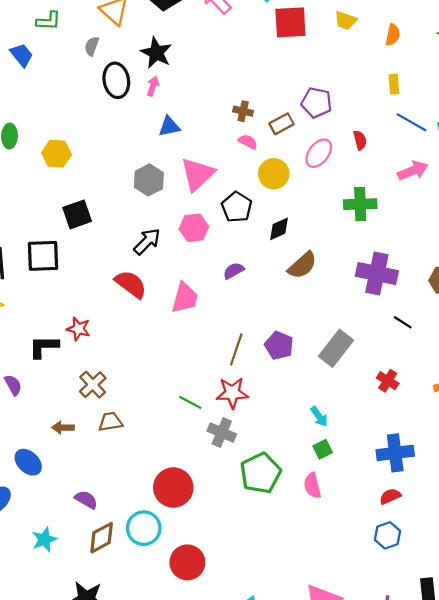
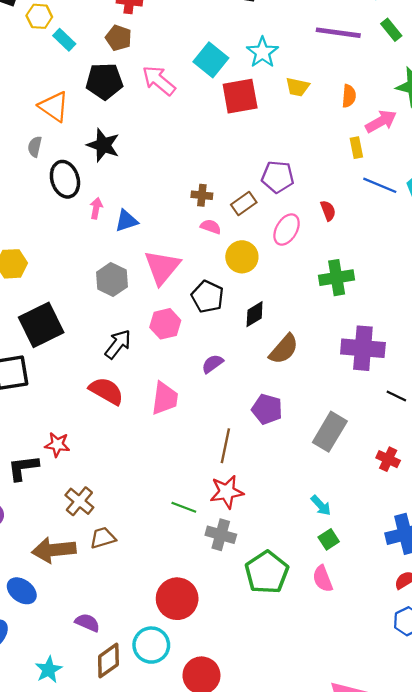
pink arrow: (153, 86) -> (96, 208), moved
pink arrow: (413, 171) -> (381, 121), moved
black square: (77, 214) -> (41, 325), size x1.4
purple pentagon: (279, 345) -> (267, 409), moved
brown arrow: (63, 428) -> (54, 550), size x1.8

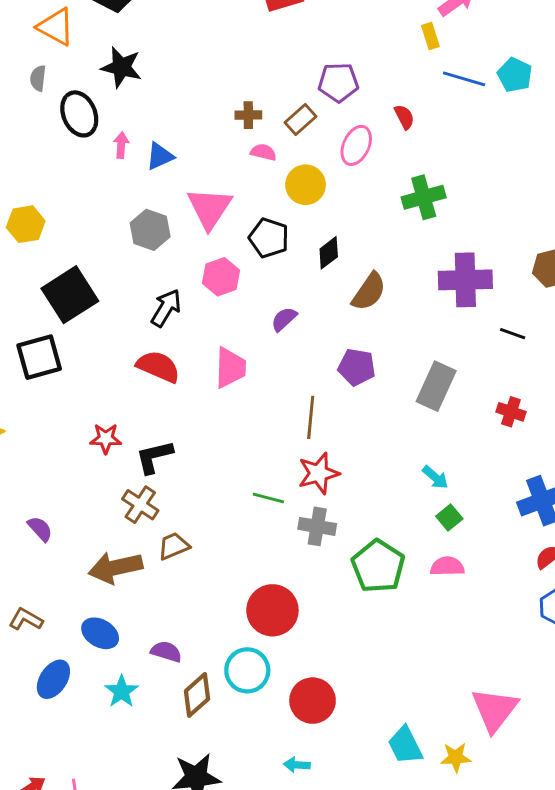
black L-shape: (23, 468) -> (154, 457), moved
pink semicircle: (323, 579) -> (447, 566), turned 116
blue ellipse: (22, 591) -> (100, 633), moved
cyan star: (49, 670) -> (122, 691), moved

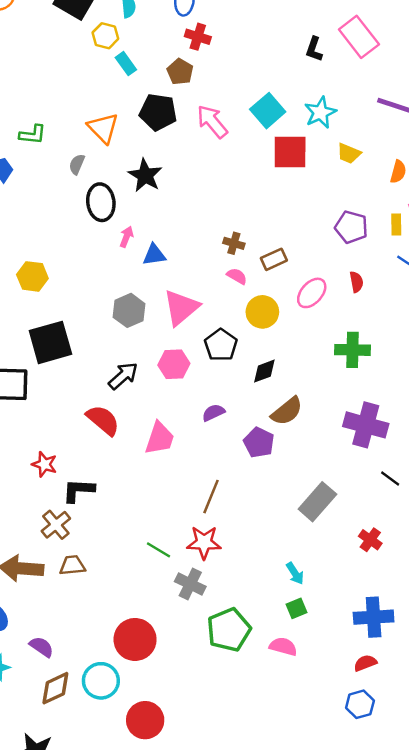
purple pentagon: (338, 82) -> (351, 227), moved
purple pentagon: (357, 367) -> (259, 443), moved

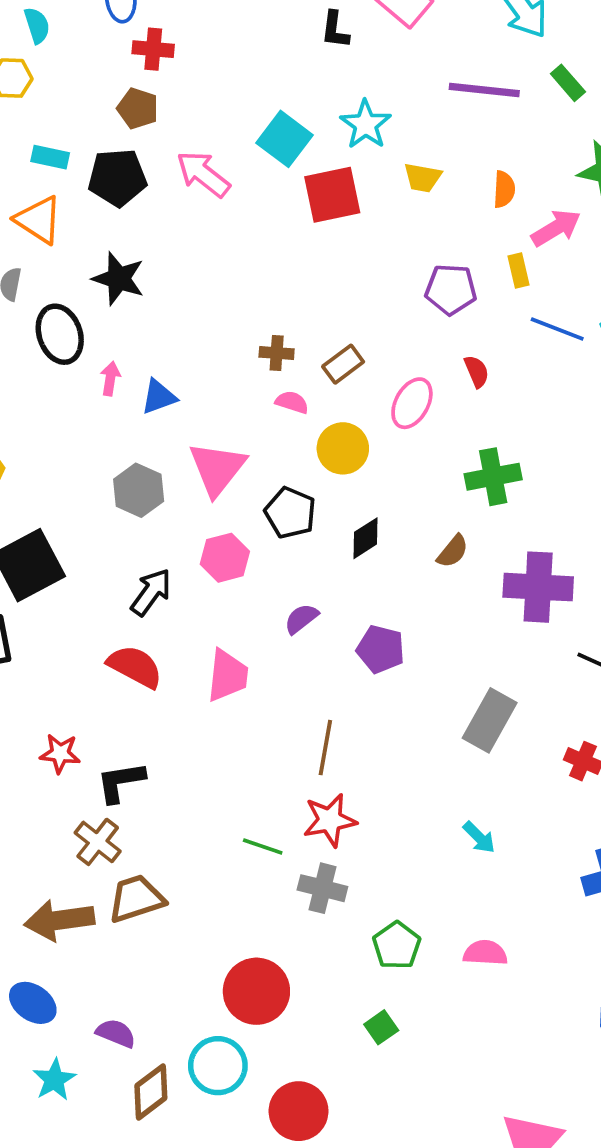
cyan rectangle: (126, 64) -> (50, 157), moved, turned -30
brown semicircle: (287, 411) -> (453, 551), moved, size x0.7
brown trapezoid: (72, 565) -> (136, 899), size x1.4
green square: (297, 608) -> (381, 1027), moved
green pentagon: (229, 630) -> (397, 945), size x0.7

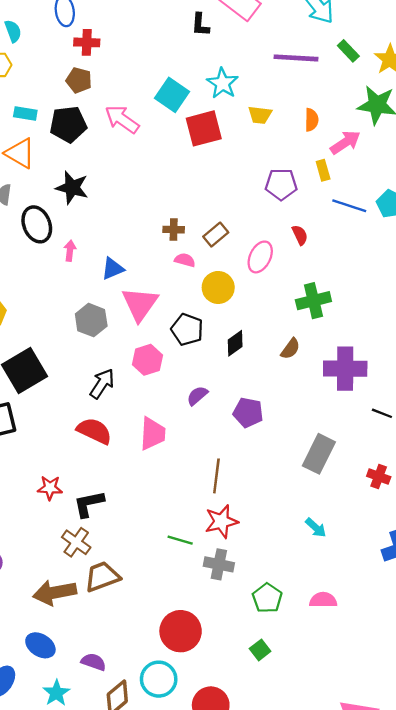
blue triangle: (159, 397) -> (113, 269), moved

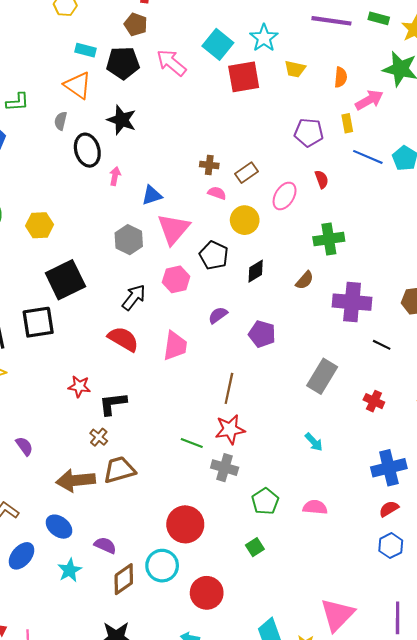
green rectangle: (348, 51) -> (379, 18), turned -36
brown cross: (76, 542) -> (99, 437), size x0.7

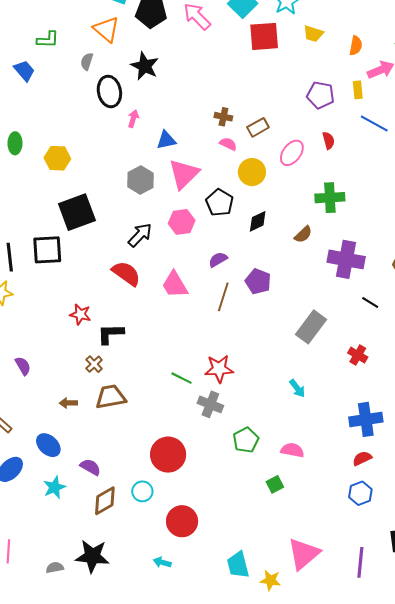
pink trapezoid: (175, 346) -> (175, 285), turned 136
brown line: (229, 388) -> (223, 297), moved
brown arrow: (76, 480) -> (68, 403), size x0.5
green square: (255, 547) -> (275, 484), moved
cyan circle: (162, 566) -> (142, 491), size x0.7

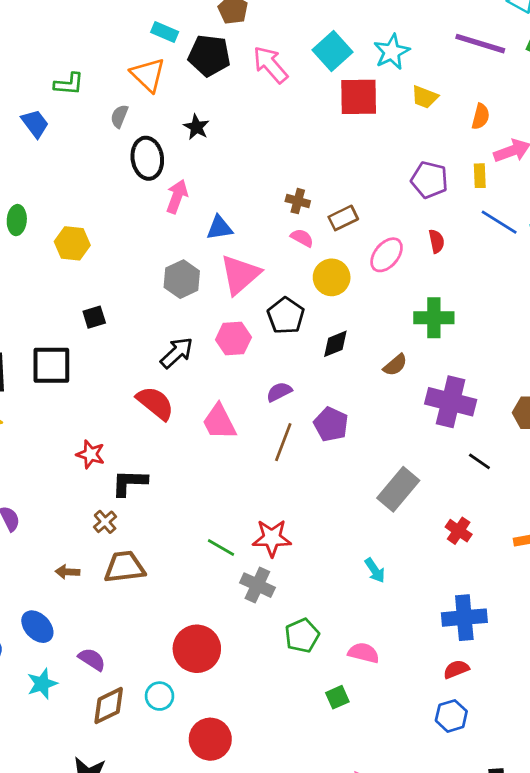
black star: (145, 66) -> (196, 127), size x0.7
pink arrow: (133, 119) -> (177, 196), size x1.4
black square: (77, 212) -> (94, 317), size x0.5

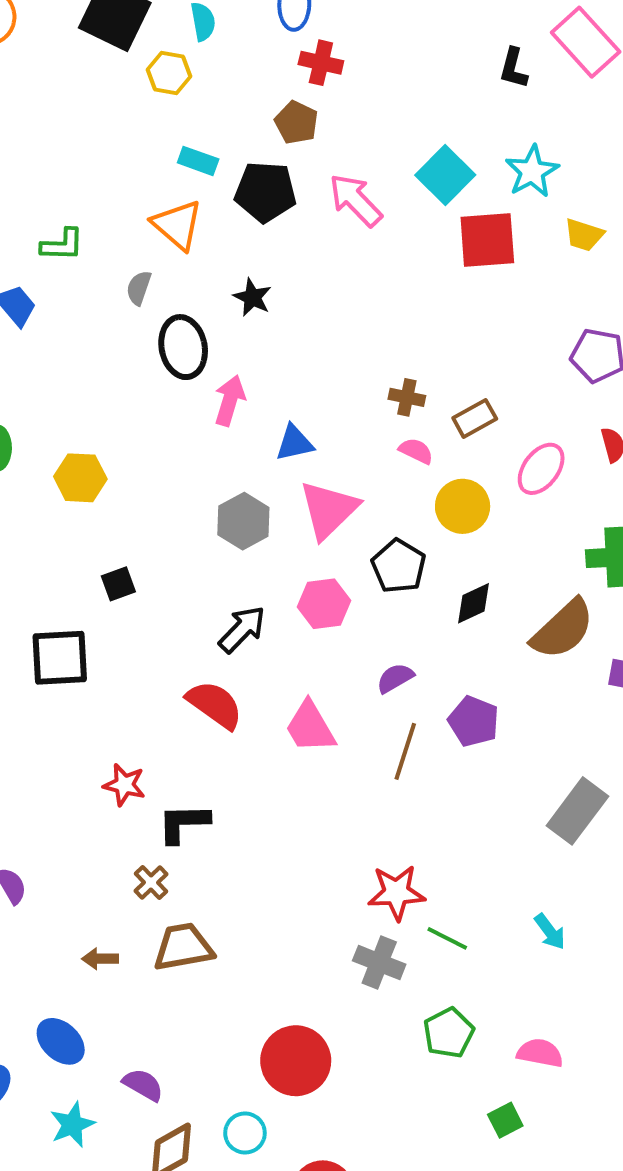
brown semicircle: (395, 365) -> (563, 629), size x1.8
green line: (221, 547) -> (447, 938), moved

